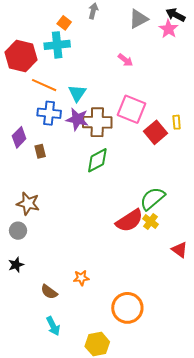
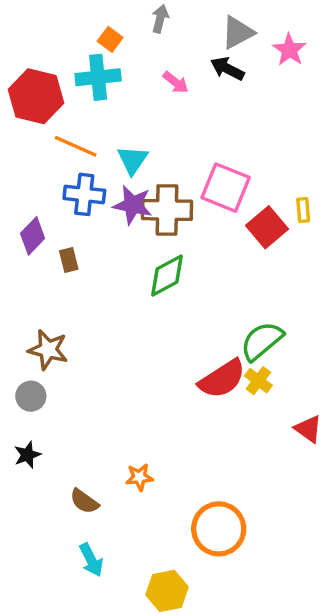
black arrow: (176, 15) -> (227, 69), moved
pink arrow: (125, 60) -> (176, 82), moved

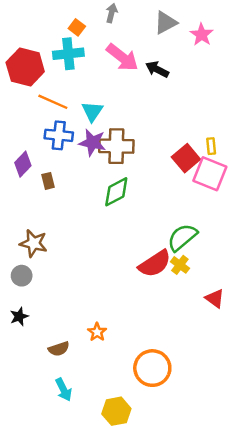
black arrow: (227, 69) -> (157, 69), moved
pink arrow: (176, 82) -> (122, 57), size x1.8
pink square: (226, 188) -> (210, 174), moved
orange star: (139, 477) -> (97, 332), turned -30
brown semicircle: (84, 501) -> (59, 349), turned -54

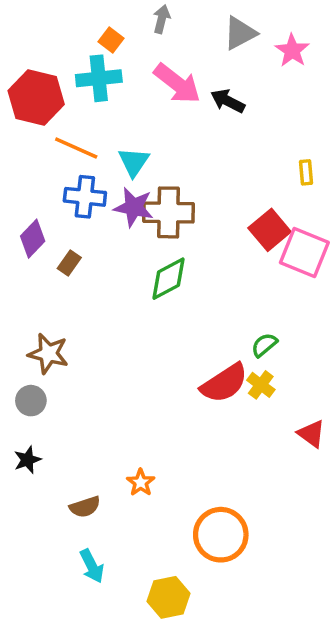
yellow rectangle: (211, 146) -> (306, 172), moved
brown rectangle: (48, 181) -> (69, 263), turned 49
green semicircle: (182, 237) -> (264, 345), size x0.6

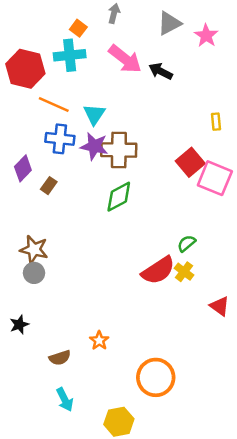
gray circle: (31, 401) -> (34, 273), moved

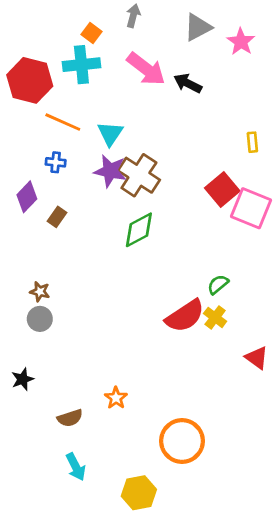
blue cross: (60, 139) -> (56, 162), moved, size x0.6
brown cross: (119, 150) -> (139, 175), turned 32
brown star: (34, 250) -> (40, 292), size x0.6

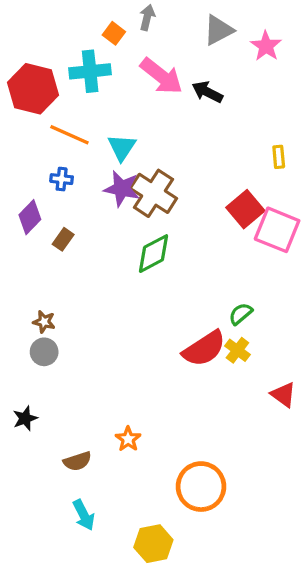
orange square: (92, 33) -> (114, 33), moved

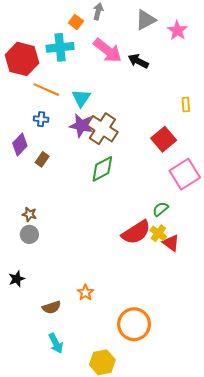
pink square: (277, 230) -> (185, 174), moved, turned 36
red triangle: (283, 395) -> (171, 243), moved

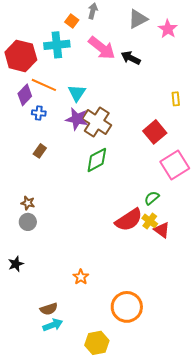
purple diamond: (20, 145) -> (25, 95), moved
brown semicircle: (52, 307) -> (49, 309), moved
cyan arrow: (56, 343) -> (53, 325), turned -84

